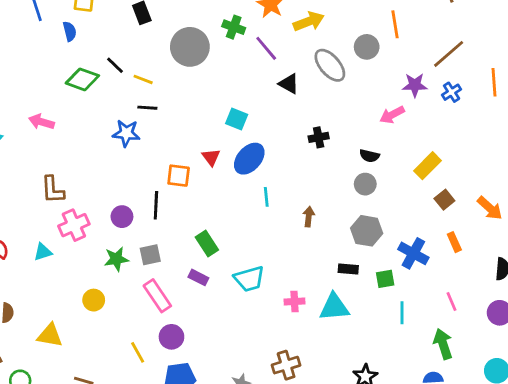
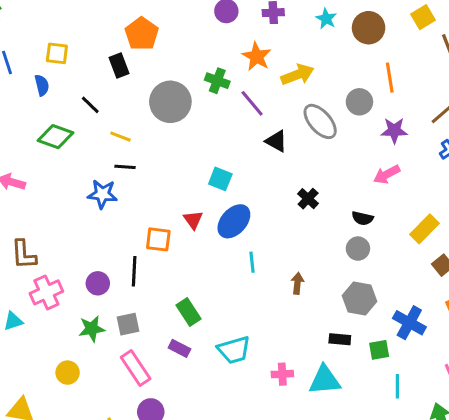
black line: (115, 65) -> (90, 105), moved
purple star: (415, 85) -> (394, 131), moved
black cross: (319, 137) -> (308, 199), turned -36

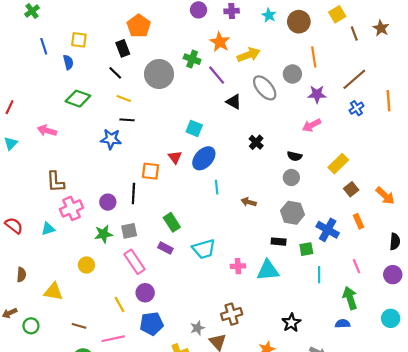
black line: (90, 105) -> (115, 73), moved
brown arrow: (297, 283) -> (249, 202), turned -80

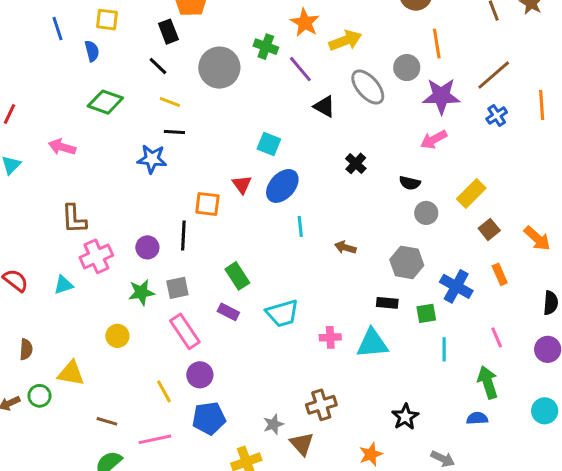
purple star: (317, 94) -> (441, 96), size x1.4
gray circle: (291, 178) -> (426, 213), moved
green circle: (31, 326) -> (39, 396), moved

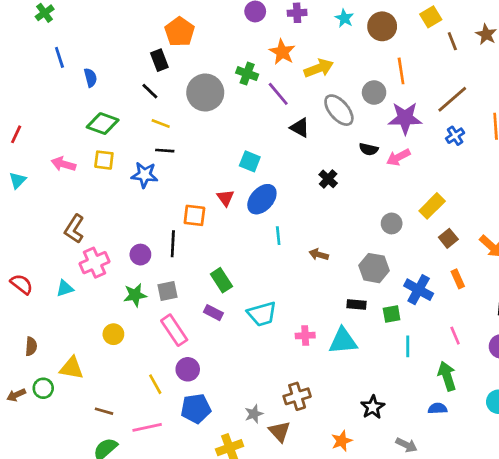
yellow square: (107, 20) -> (104, 160), moved
black semicircle: (410, 183) -> (369, 149), moved
brown L-shape: (74, 219) -> (74, 229), turned 36

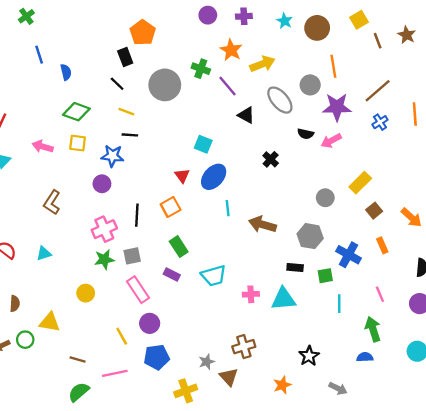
orange square: (194, 215) -> (171, 207), moved, turned -36
purple circle: (140, 255) -> (102, 184), moved
brown arrow: (319, 255) -> (262, 224), size x1.6
pink cross: (95, 263) -> (104, 229), moved

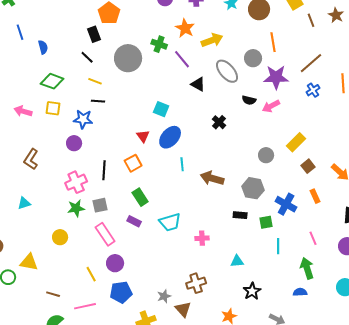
cyan triangle: (283, 299) -> (237, 261), moved, size x0.6

